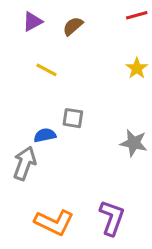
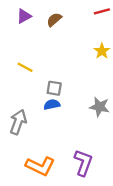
yellow line: (46, 70) -> (25, 67), moved
blue semicircle: (45, 135) -> (52, 104), moved

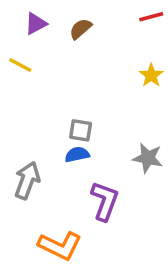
yellow line: (25, 67) -> (20, 65), moved
purple L-shape: (83, 163) -> (105, 201), moved

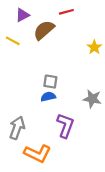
red line: (151, 17) -> (66, 12), moved
brown semicircle: (81, 29) -> (44, 30), moved, size x1.5
gray arrow: (27, 180) -> (17, 128), moved

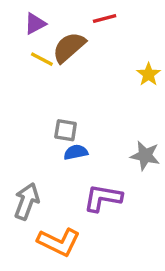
yellow line: (13, 41) -> (42, 59), moved
gray square: (50, 82) -> (66, 130), moved
purple L-shape: (65, 126) -> (103, 198), turned -100

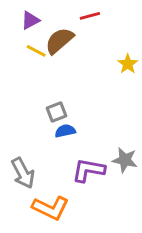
gray square: (66, 130) -> (56, 112), turned -30
gray star: (145, 156) -> (125, 160), moved
gray arrow: (27, 201) -> (23, 173), turned 132

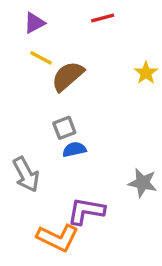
brown semicircle: (59, 41) -> (68, 76), moved
purple L-shape: (88, 170) -> (86, 211), moved
gray arrow: (23, 173) -> (26, 174), moved

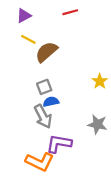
yellow star: (146, 73) -> (100, 81), moved
gray arrow: (26, 174) -> (43, 116), moved

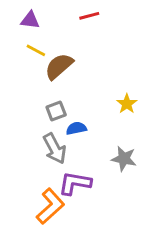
purple triangle: (24, 16) -> (30, 20), turned 35
blue semicircle: (51, 102) -> (76, 128), moved
orange L-shape: (40, 162) -> (50, 206), turned -68

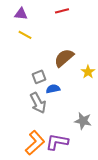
brown semicircle: (59, 66) -> (64, 58), moved
gray star: (124, 159) -> (83, 121), moved
purple L-shape: (75, 183) -> (57, 142), moved

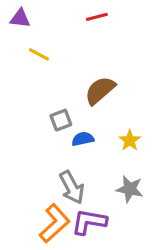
purple triangle: (21, 14) -> (20, 18), moved
yellow star: (88, 72) -> (130, 140), moved
gray arrow: (38, 103) -> (72, 187), moved

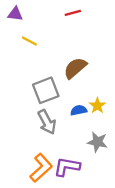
gray square: (61, 120) -> (46, 90), size x1.6
blue semicircle: (83, 139) -> (79, 110), moved
gray arrow: (72, 187) -> (47, 122), moved

